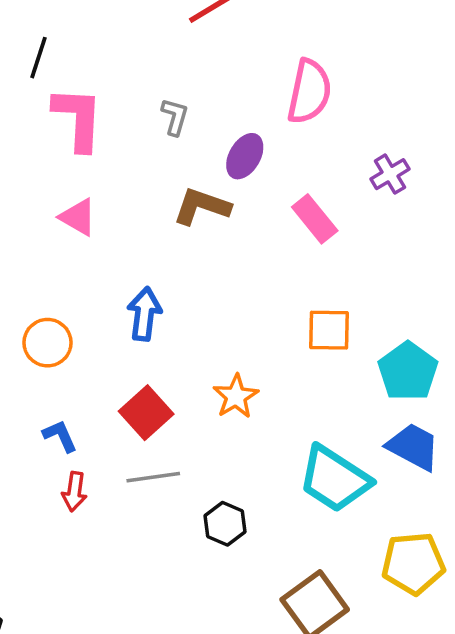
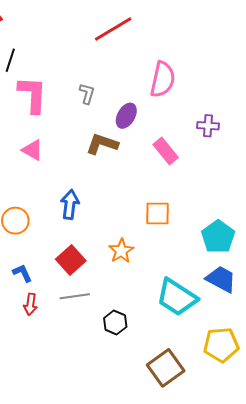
purple cross: (390, 174) -> (208, 126), turned 35
orange square: (329, 330) -> (158, 214), moved

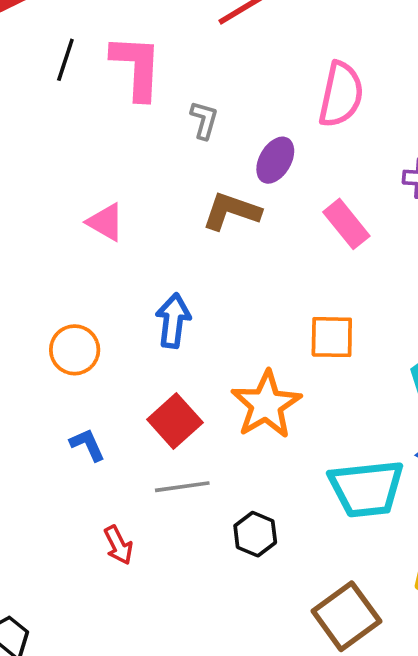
pink L-shape: (32, 95) -> (137, 67), moved
orange star: (121, 251) -> (266, 405), size x1.5
cyan trapezoid: (177, 297) -> (366, 489), turned -39
red arrow: (30, 304) -> (118, 545), moved, turned -35

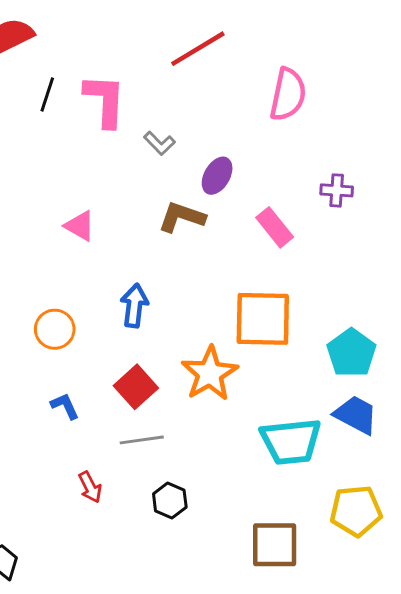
pink semicircle: (341, 94) -> (288, 94), moved
gray L-shape: (204, 120) -> (159, 143), turned 120
orange square: (332, 337) -> (263, 319), size x1.6
black hexagon: (255, 534) -> (170, 500), moved
brown square: (346, 616) -> (275, 545), turned 36

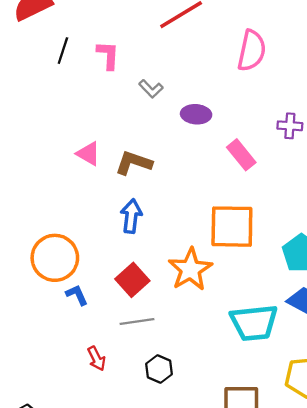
pink L-shape: (105, 100) -> (108, 55), size x0.7
purple ellipse: (217, 176) -> (196, 114), turned 64
brown L-shape: (182, 217) -> (134, 163), moved
orange circle: (55, 329) -> (55, 258), moved, size x1.5

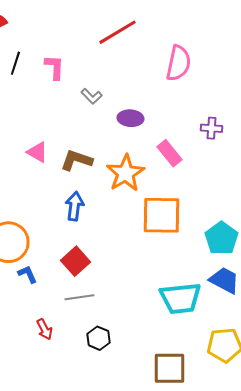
orange star: (190, 269) -> (125, 173), moved

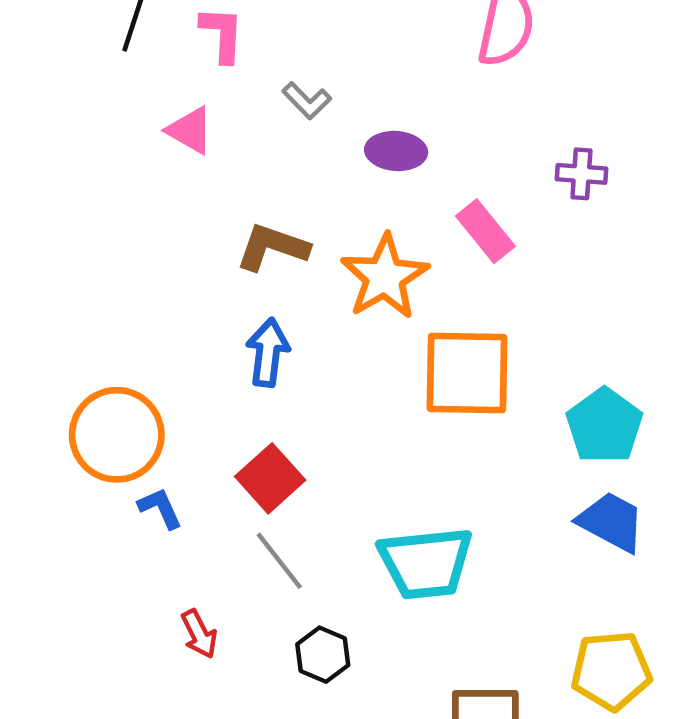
pink triangle: (37, 152) -> (190, 130), moved
gray line: (79, 297) -> (279, 561), turned 60
cyan trapezoid: (180, 298) -> (426, 563), moved

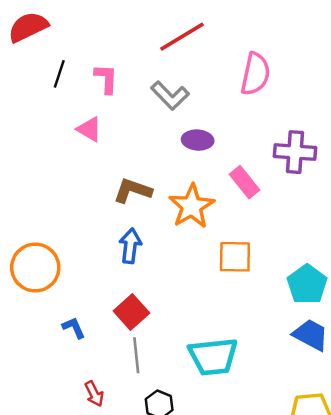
gray L-shape: (307, 101) -> (170, 96), moved, size x1.5
purple cross: (581, 174) -> (295, 152), size x1.6
orange square: (467, 373) -> (235, 257), size x0.7
orange circle: (117, 435) -> (35, 268), moved
gray line: (279, 561) -> (136, 355), turned 32

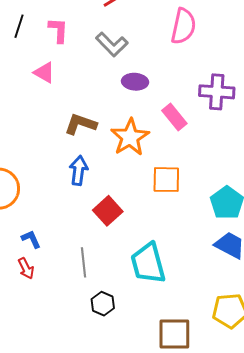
red square: (131, 312) -> (108, 211), moved
cyan trapezoid: (213, 357) -> (148, 263), turned 81
red arrow: (94, 394) -> (26, 268), moved

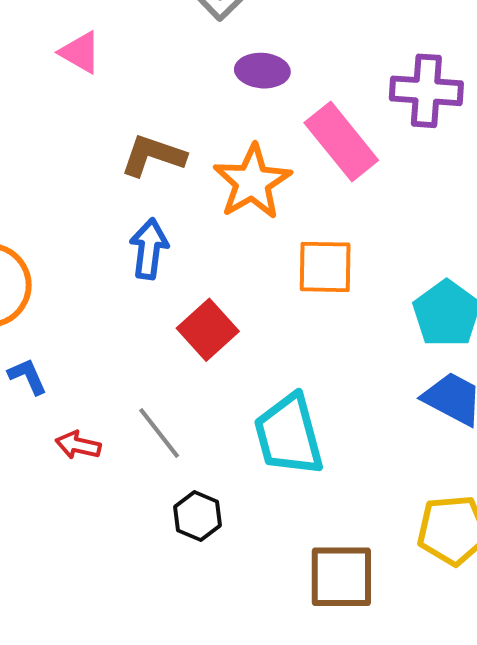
pink rectangle: (174, 117) -> (341, 141), size x1.4
blue L-shape: (31, 239) -> (28, 376), moved
gray line: (84, 262) -> (159, 433), turned -32
red arrow: (26, 268) -> (78, 445), moved, turned 130

